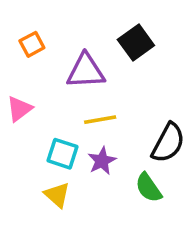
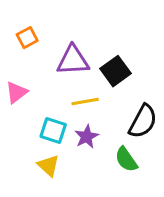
black square: (136, 43) -> (116, 71), moved

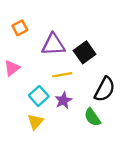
cyan square: (53, 130) -> (39, 96), turned 30
yellow triangle: (48, 166) -> (35, 122), turned 30

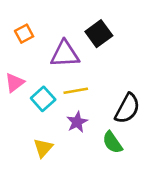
black square: (85, 52) -> (99, 34), moved
cyan square: (39, 96) -> (43, 99), moved

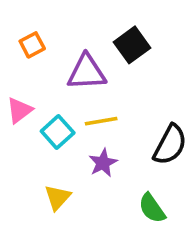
green semicircle: (112, 142) -> (152, 208), moved

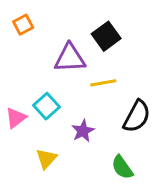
orange square: (32, 45) -> (23, 25), moved
pink triangle: (19, 110) -> (16, 118), moved
yellow line: (101, 121) -> (103, 83), moved

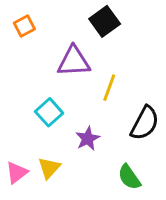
black square: (106, 36) -> (105, 21), moved
yellow line: (103, 83) -> (109, 88), turned -60
pink triangle: (16, 118) -> (17, 172), moved

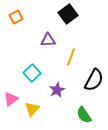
purple triangle: (74, 61) -> (48, 40), size x0.7
pink triangle: (17, 172) -> (11, 99), moved

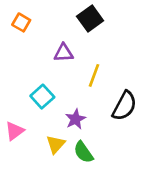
orange square: (16, 17) -> (21, 22), turned -32
yellow triangle: (32, 109) -> (56, 144), moved
green semicircle: (84, 115) -> (83, 152), moved

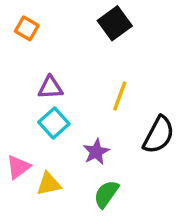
purple triangle: (64, 53) -> (50, 88), moved
yellow triangle: (56, 144) -> (49, 184), moved, turned 36
green semicircle: (83, 152) -> (106, 194), turned 70

